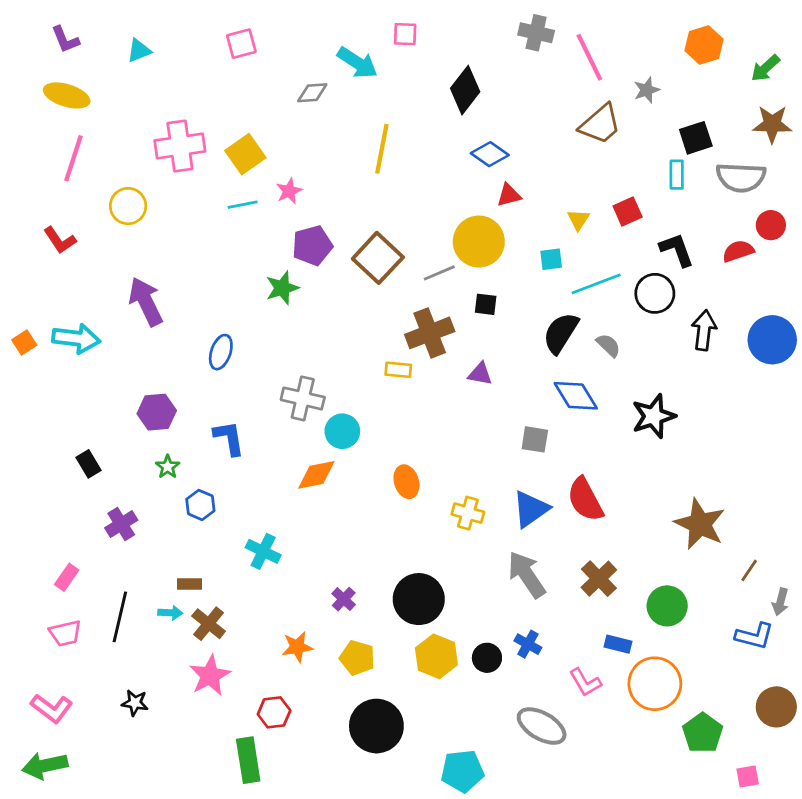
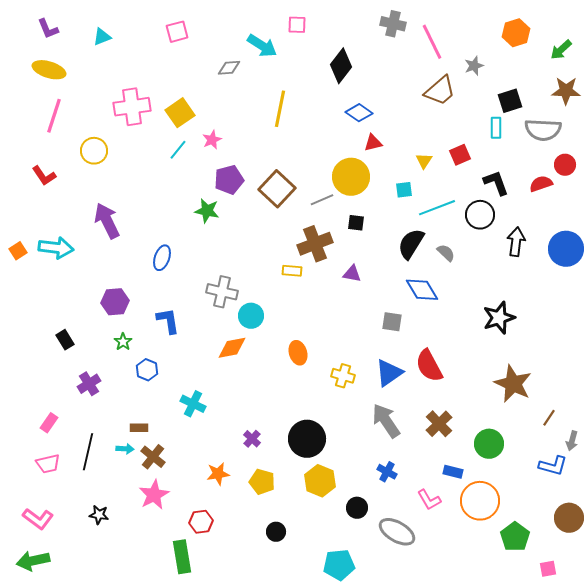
cyan line: (243, 205) -> (178, 150), turned -40
green star: (282, 288) -> (207, 211), turned 30
black star: (653, 416) -> (499, 318), moved
black circle: (487, 658) -> (357, 508), moved
black circle: (376, 726) -> (276, 532), size x0.5

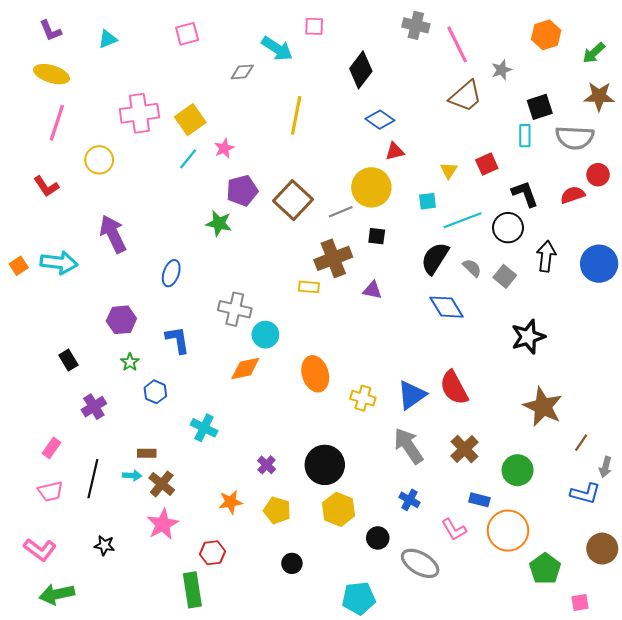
gray square: (392, 322) -> (505, 276), moved, turned 30
orange ellipse: (298, 353) -> (315, 374), size x1.4
green arrow: (33, 561) -> (57, 594), moved

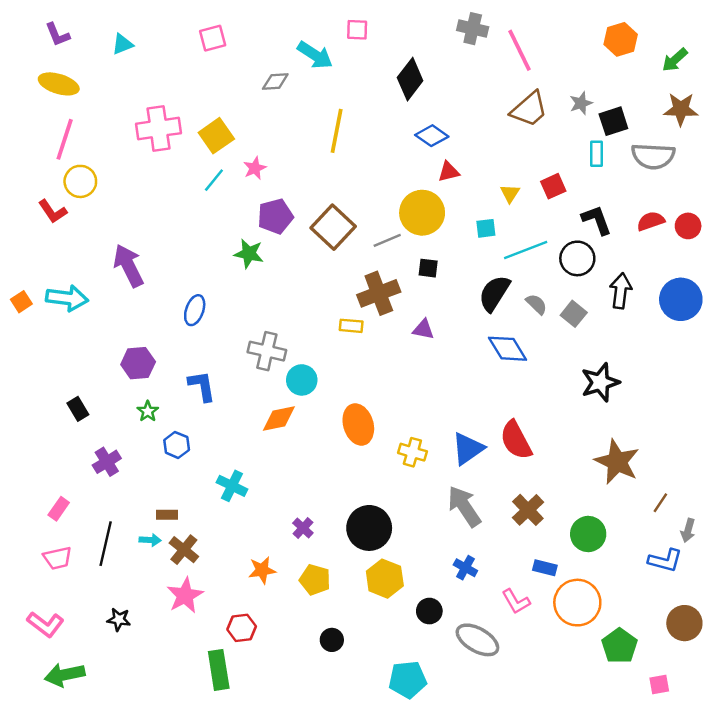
gray star: (502, 70) -> (581, 103), moved
yellow circle: (99, 160) -> (80, 181), moved
red circle: (598, 175) -> (688, 226), moved

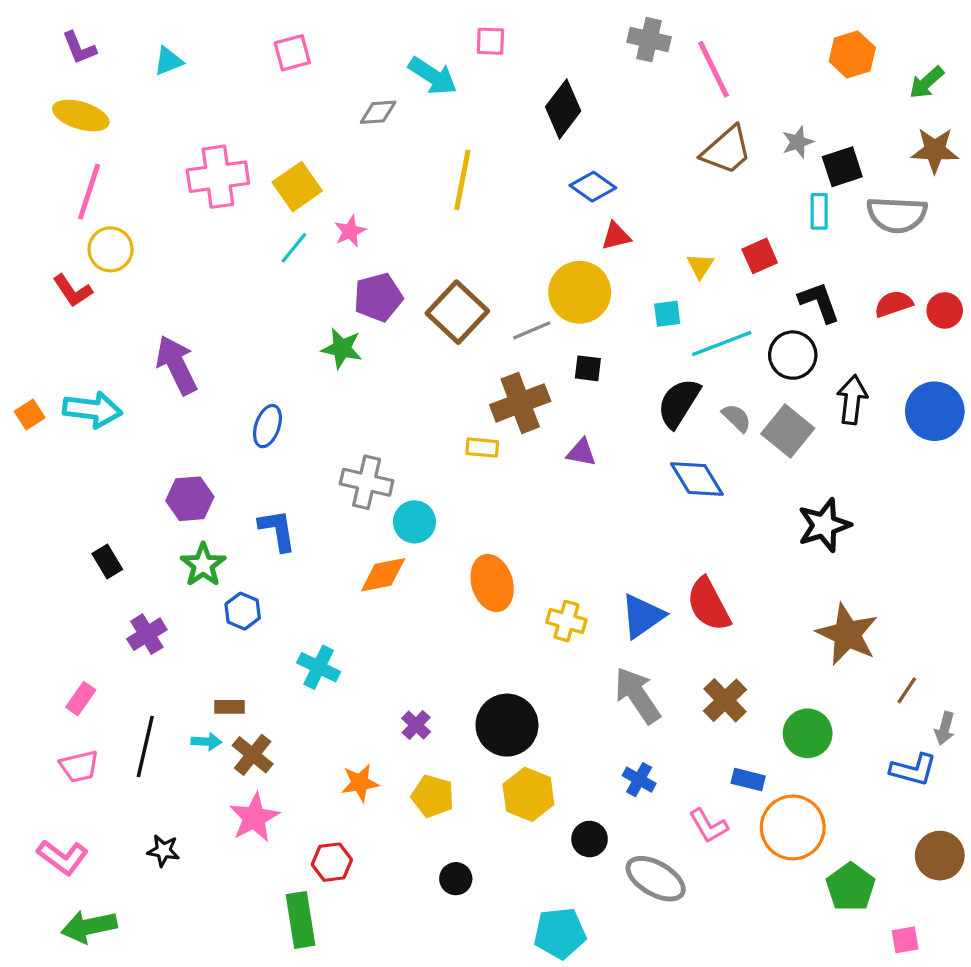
gray square: (574, 314) -> (788, 431), size x1.4
green star: (148, 411) -> (203, 565), size x1.5

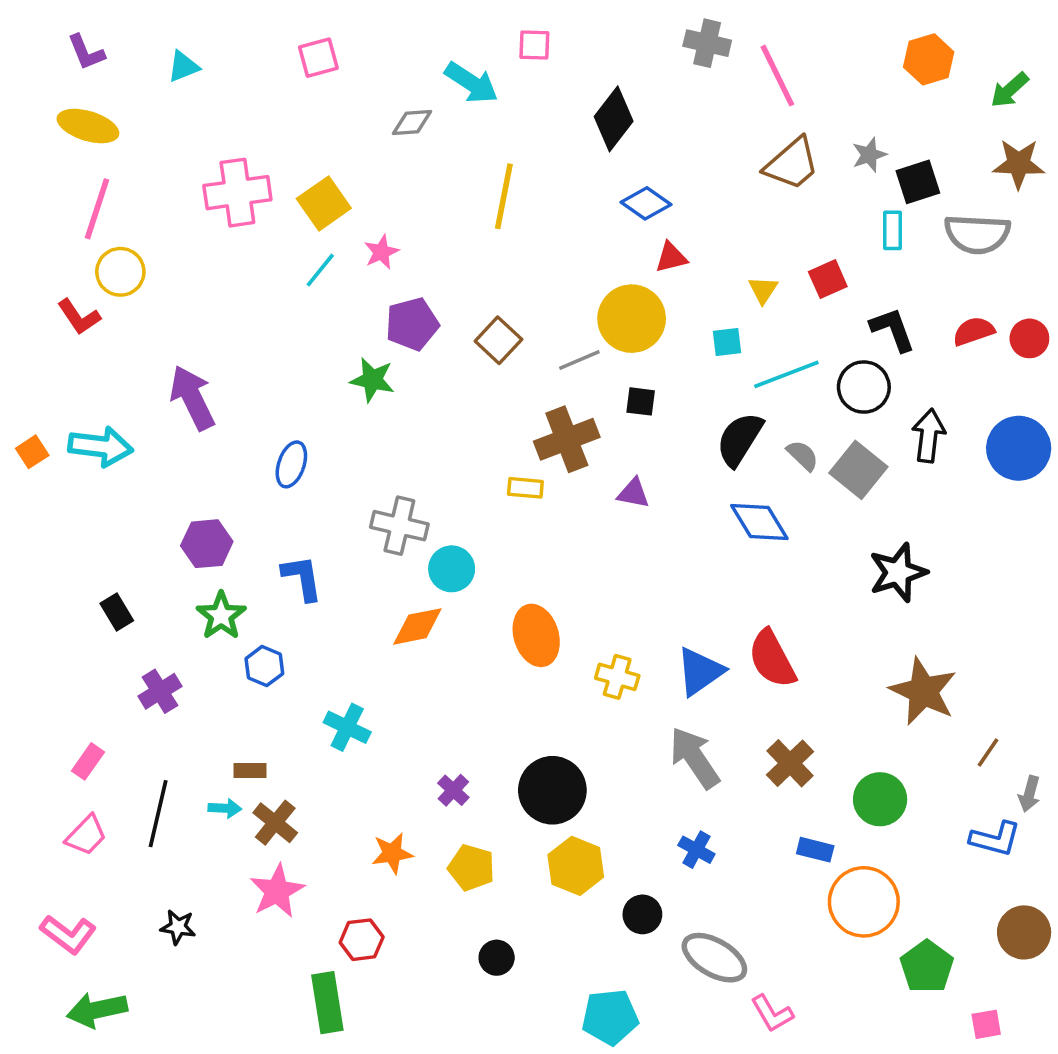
brown square: (457, 312) -> (498, 340), size x0.7
pink trapezoid: (79, 766) -> (86, 835), turned -33
pink L-shape: (708, 826) -> (772, 1013), moved

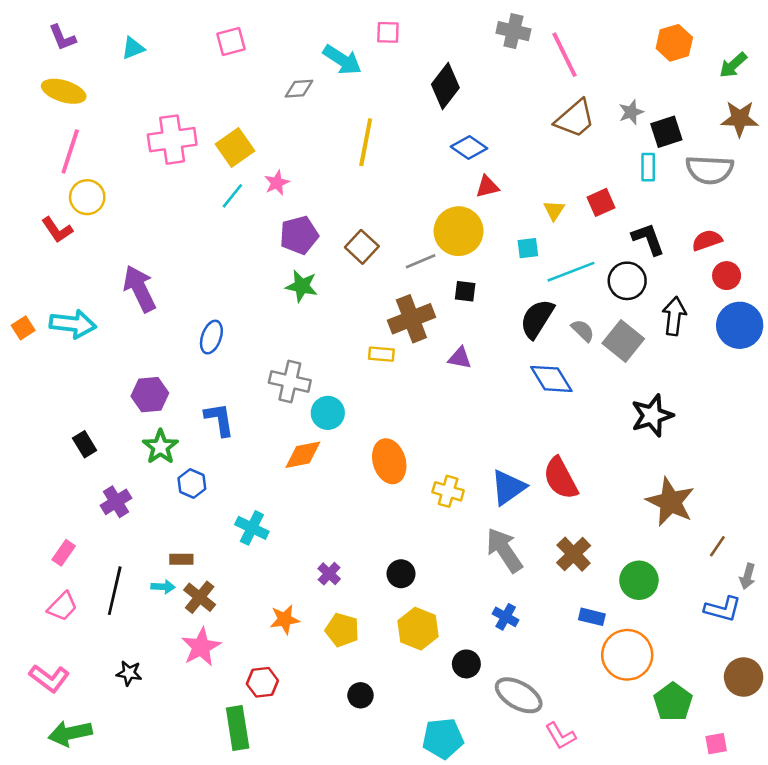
red circle: (1029, 338) -> (727, 276), moved
green star: (372, 380) -> (302, 286), moved
black circle: (552, 790) -> (401, 574), size x0.6

